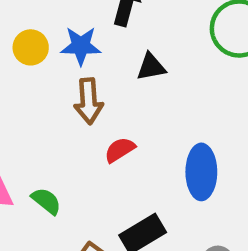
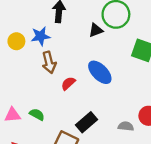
black triangle: (151, 67) -> (96, 30), moved
blue ellipse: (201, 172) -> (100, 72), moved, turned -35

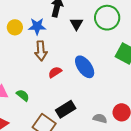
black triangle: (96, 30) -> (76, 24), moved, turned -48

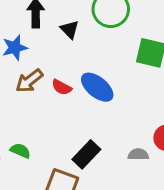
brown arrow: (41, 51) -> (29, 81), turned 72
red semicircle: (55, 72) -> (62, 87), moved, turned -104

